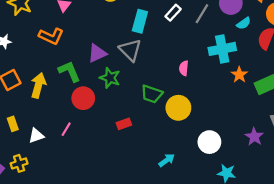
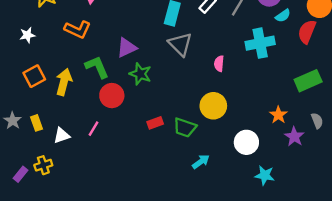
gray triangle: (130, 50) -> (180, 44), moved
orange star: (239, 75) -> (278, 115), moved
green trapezoid: (152, 94) -> (185, 127), moved

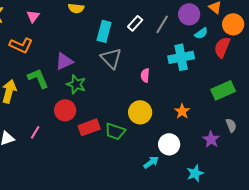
red circle: (112, 96) -> (65, 110), moved
orange star: (278, 115) -> (182, 111), moved
red rectangle: (155, 123) -> (89, 127), size x1.5
cyan arrow: (201, 162) -> (151, 162), moved
cyan star: (265, 175) -> (195, 173), moved, turned -30

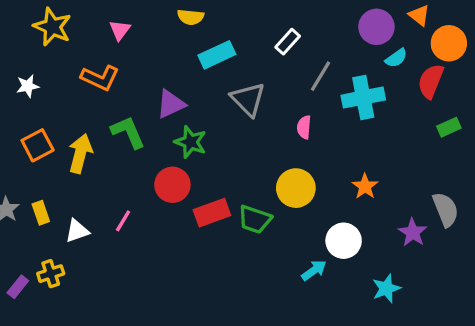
gray line: (162, 24) -> (321, 76), moved
cyan rectangle: (104, 31) -> (217, 55), moved, turned 50
green rectangle: (223, 90) -> (449, 127), moved, size x0.6
gray semicircle: (231, 125) -> (446, 209), size x1.5

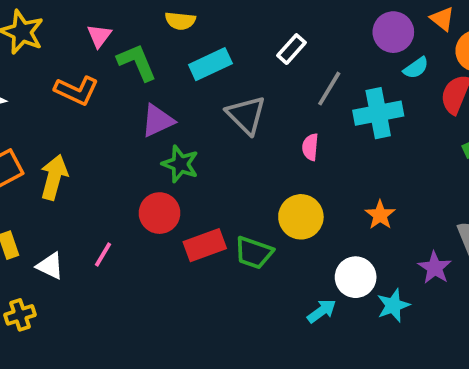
green L-shape: (128, 132) -> (137, 62), moved
white triangle: (77, 231) -> (50, 266), turned 45
cyan star: (386, 288) -> (393, 305), moved

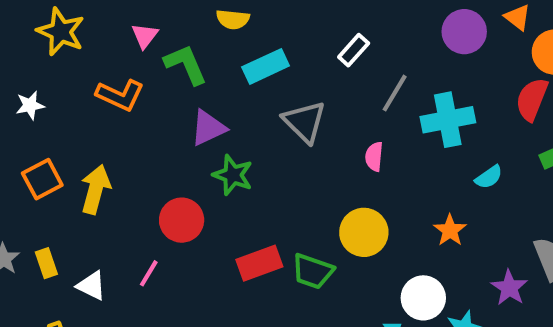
cyan semicircle: (416, 68) -> (489, 177), moved
red circle: (159, 213) -> (182, 220), moved

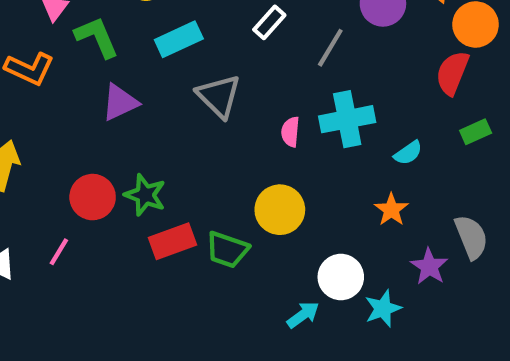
gray line: (395, 93) -> (330, 48), moved
cyan cross: (448, 120) -> (347, 119), moved
green star: (233, 175) -> (145, 195), moved
orange star: (450, 230) -> (391, 210), moved

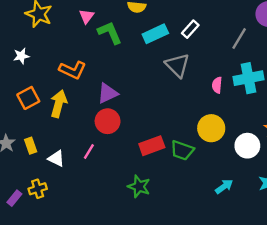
white rectangle: (269, 22) -> (190, 29), moved
orange L-shape: (29, 69) -> (73, 70), moved
purple triangle: (120, 102) -> (108, 93), moved
green star: (145, 195) -> (139, 186), moved
white circle: (341, 277) -> (247, 146), moved

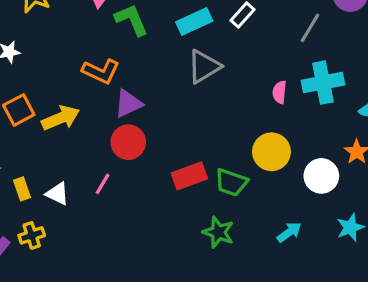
gray triangle: (177, 65) -> (204, 66), moved, turned 44
orange L-shape: (73, 70) -> (101, 71), moved
yellow arrow: (59, 104) -> (61, 118), turned 52
yellow rectangle: (31, 146) -> (22, 189), moved
green star: (139, 186) -> (218, 232), moved

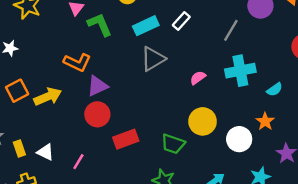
pink semicircle: (280, 92) -> (198, 78), moved, turned 49
red rectangle: (189, 176) -> (126, 139), moved
pink line: (102, 184) -> (78, 162), moved

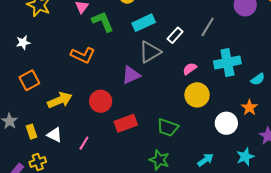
white rectangle: (181, 21) -> (175, 35), moved
gray line: (231, 30) -> (208, 27), moved
purple triangle: (97, 86) -> (131, 75), moved
yellow arrow: (48, 97) -> (60, 100), moved
yellow circle: (203, 121) -> (197, 95), moved

